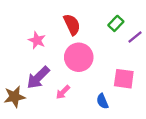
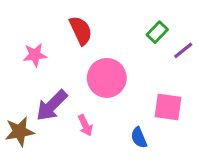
red semicircle: (72, 25) -> (81, 31), moved
pink star: (37, 40) -> (35, 55), moved, turned -30
pink arrow: (63, 92) -> (85, 125), turned -70

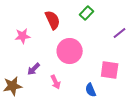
green rectangle: (157, 32) -> (87, 13), moved
purple arrow: (52, 105) -> (34, 69), size x0.6

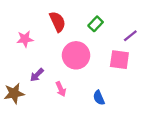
green rectangle: (87, 13) -> (96, 24), moved
pink square: (110, 70) -> (119, 60), moved

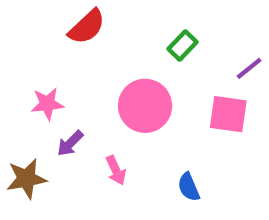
red semicircle: (58, 22) -> (87, 27), moved, turned 72
pink star: (25, 39) -> (47, 104), moved

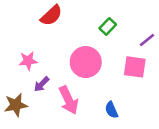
pink arrow: (116, 170) -> (69, 100), size x1.6

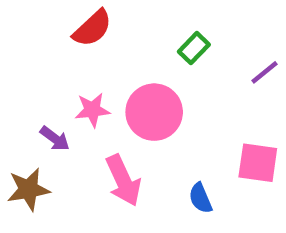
pink star: (28, 61) -> (92, 110), moved
pink square: (135, 67) -> (258, 163), moved
purple arrow: (42, 84) -> (55, 139), moved, turned -98

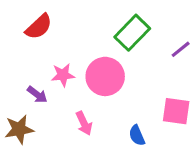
red semicircle: (92, 28) -> (39, 27), moved
green rectangle: (194, 48) -> (132, 33), size x1.6
pink arrow: (123, 180) -> (84, 123), size x0.7

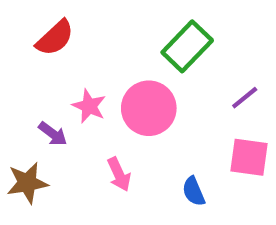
purple line: (181, 49) -> (245, 98), moved
pink star: (63, 75) -> (89, 106), turned 30

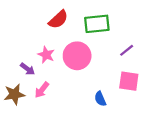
red semicircle: (55, 38) -> (58, 19), moved
green rectangle: (187, 46) -> (97, 24), turned 40
pink arrow: (119, 174) -> (42, 90), moved, turned 63

